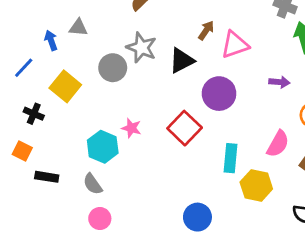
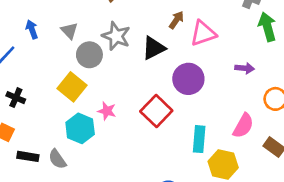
gray triangle: (78, 27) -> (69, 31), moved, turned 42
yellow square: (65, 86) -> (72, 87), moved
gray semicircle: (93, 184) -> (57, 159), moved

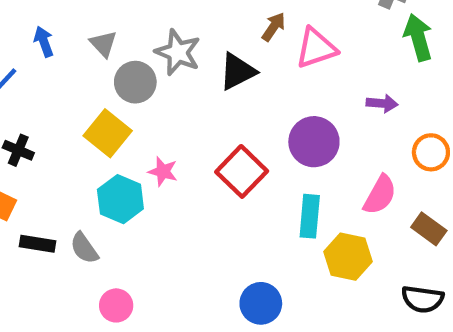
purple circle: (188, 79) -> (314, 142), moved

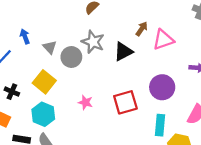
gray triangle: (103, 44) -> (50, 47), moved
yellow square: (108, 133) -> (44, 82), moved
red square: (242, 171) -> (125, 102), turned 30
cyan hexagon: (120, 199) -> (43, 114), moved

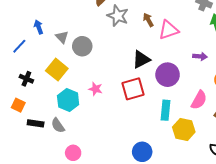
brown arrow: (142, 29) -> (148, 20), turned -64
gray star: (93, 42) -> (118, 16), moved
black triangle: (123, 52) -> (141, 59), moved
cyan hexagon: (43, 114) -> (68, 100), moved

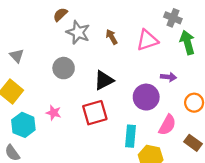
pink triangle: (169, 30) -> (147, 40), moved
gray circle: (82, 46) -> (64, 68), moved
purple circle: (168, 75) -> (146, 97), moved

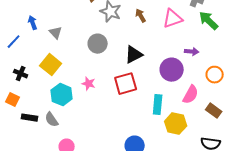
green arrow: (187, 42) -> (209, 21), turned -30

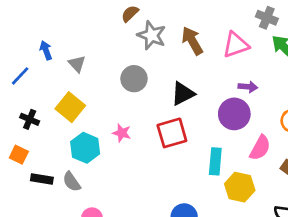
brown arrow: (141, 16) -> (192, 41), size x1.5
purple arrow: (192, 52) -> (248, 87), moved

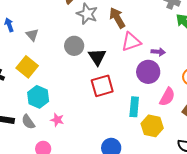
pink triangle: (236, 45) -> (131, 42), moved
black triangle: (183, 94) -> (97, 57), moved, turned -36
pink star: (122, 133) -> (57, 120), moved

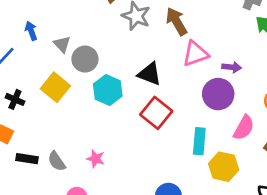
gray circle: (74, 46) -> (85, 59), moved
black triangle: (97, 57) -> (150, 74), turned -36
red square: (102, 86) -> (156, 113), turned -35
cyan hexagon: (38, 97) -> (108, 90), moved

